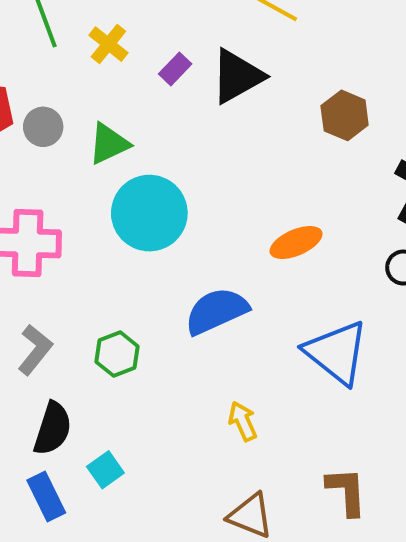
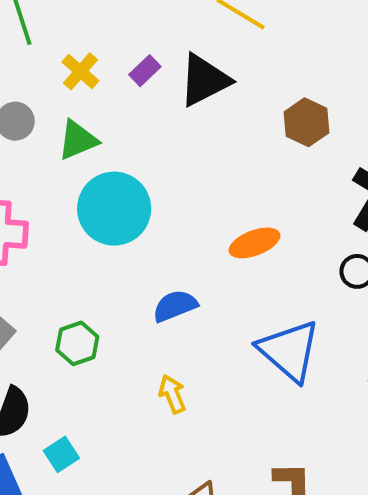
yellow cross: (108, 44) -> (80, 71), moved
blue semicircle: (217, 311) -> (175, 306), size x0.7
yellow arrow: (243, 421) -> (172, 394), moved

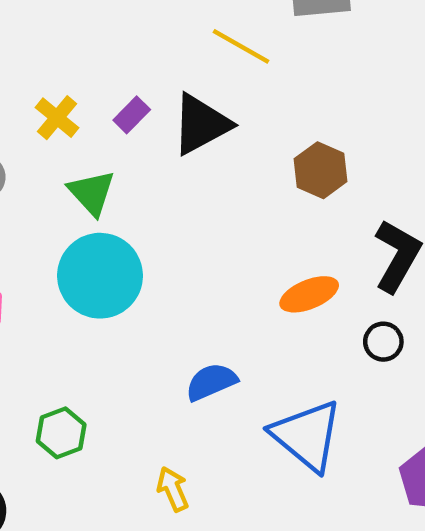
green triangle: (78, 140) -> (92, 193), moved, turned -48
orange ellipse: (254, 243) -> (309, 294), moved
blue semicircle: (175, 306) -> (211, 382), moved

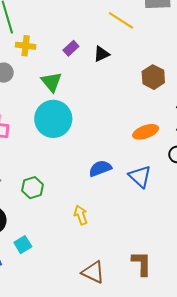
yellow cross: (57, 118) -> (26, 46), moved, turned -36
black triangle: (201, 124) -> (101, 54), size x0.6
blue triangle: (307, 435) -> (140, 176), moved, size x0.7

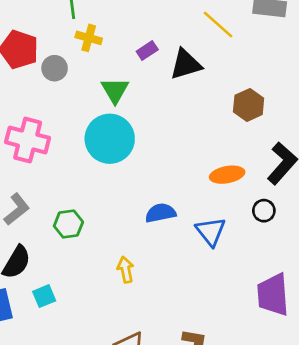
black triangle: (101, 54) -> (186, 64), size x1.5

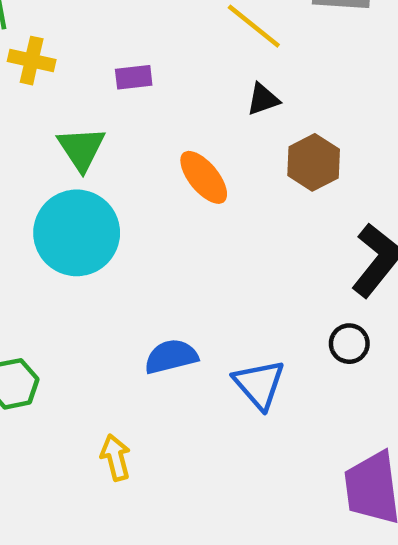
purple rectangle: (147, 51) -> (134, 77), turned 30
black triangle: (186, 64) -> (263, 99), moved, size x0.6
orange ellipse: (227, 175) -> (204, 177), moved, turned 64

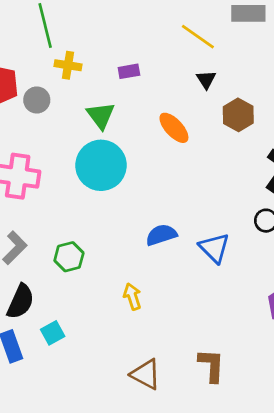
black triangle: (263, 99) -> (206, 80), turned -40

